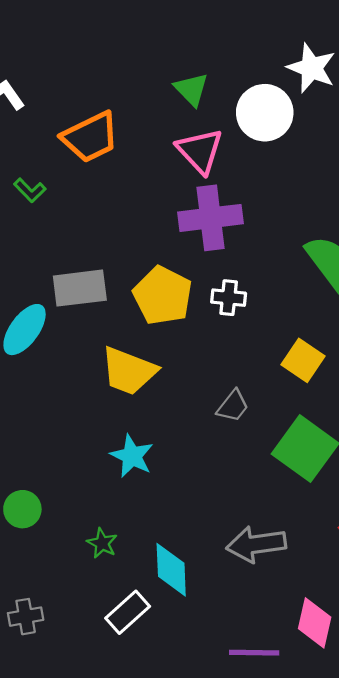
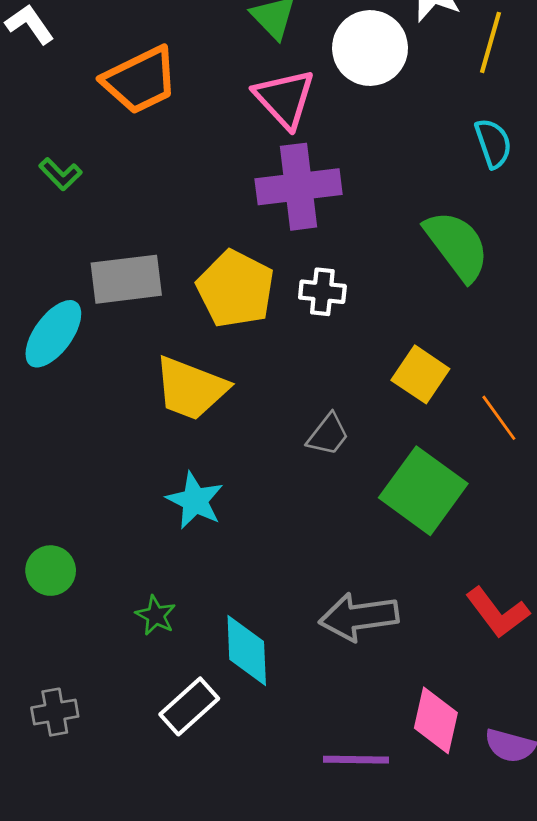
green L-shape: (30, 190) -> (60, 174), moved

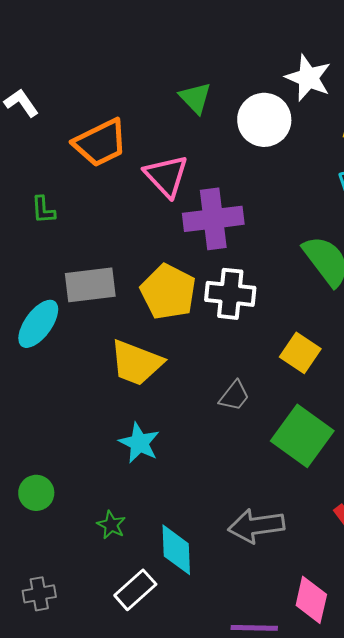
pink triangle: (285, 98) -> (166, 176), moved
green L-shape: (60, 174) -> (43, 210), turned 40
white cross: (322, 292) -> (230, 294), size x1.5

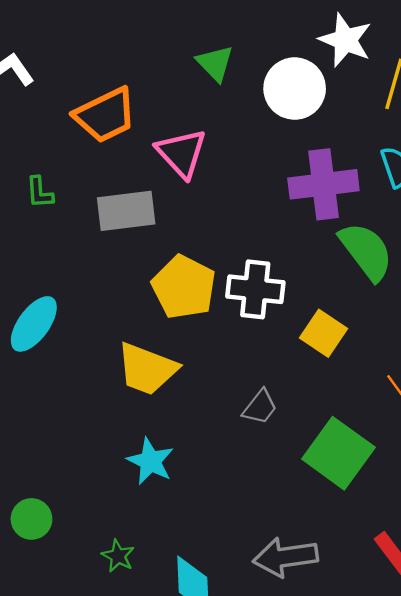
purple cross: (213, 219) -> (323, 184), moved
gray rectangle: (90, 285) -> (126, 211), moved
yellow square: (300, 353) -> (323, 333), moved

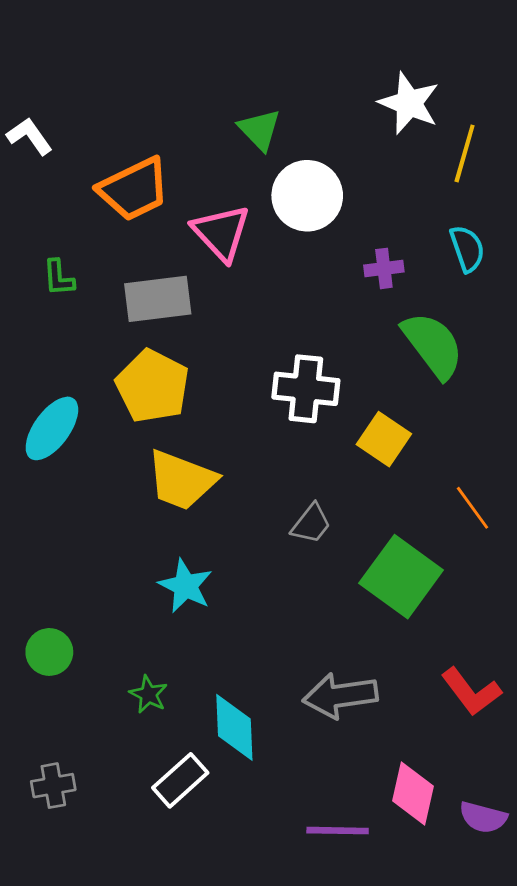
white circle: (295, 89) -> (307, 196), moved
purple cross: (323, 184) -> (384, 268), size x0.5
yellow pentagon: (184, 287) -> (152, 386), moved

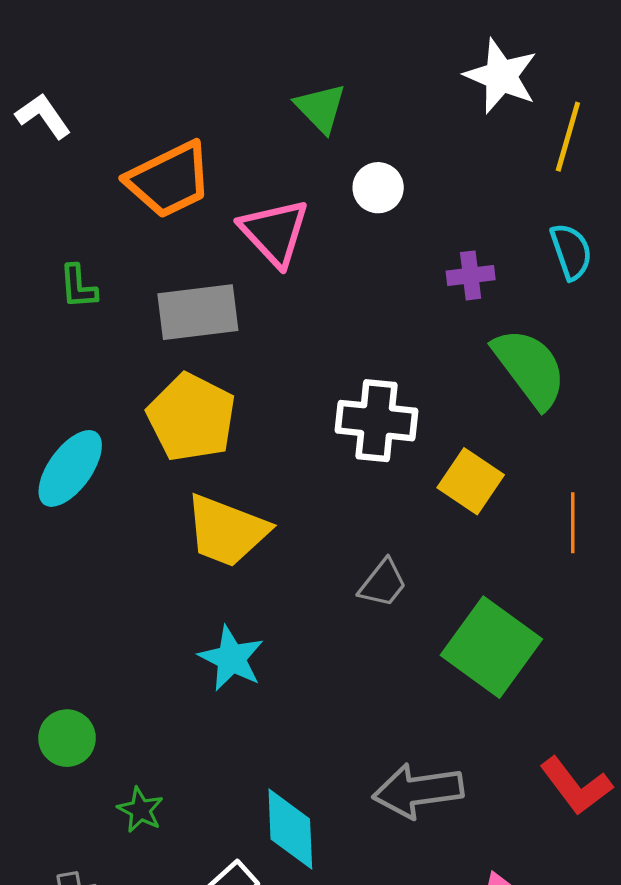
white circle: (307, 196) -> (378, 188), size x0.6
orange line: (473, 508) -> (573, 523), moved, turned 36
green star: (148, 694) -> (140, 810), moved

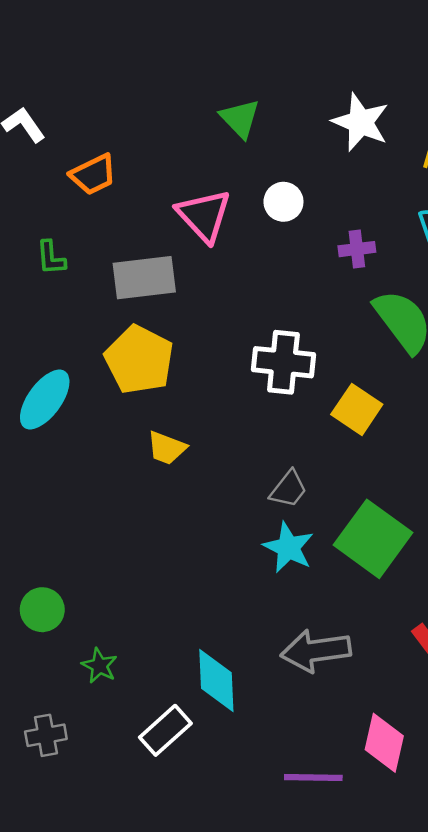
white star: (501, 76) -> (361, 122), moved
orange trapezoid: (169, 180) -> (93, 174), moved, size x0.7
white circle: (378, 188) -> (283, 202), moved
yellow trapezoid: (227, 531) -> (167, 448), size x0.6
cyan star: (231, 658) -> (288, 547), moved

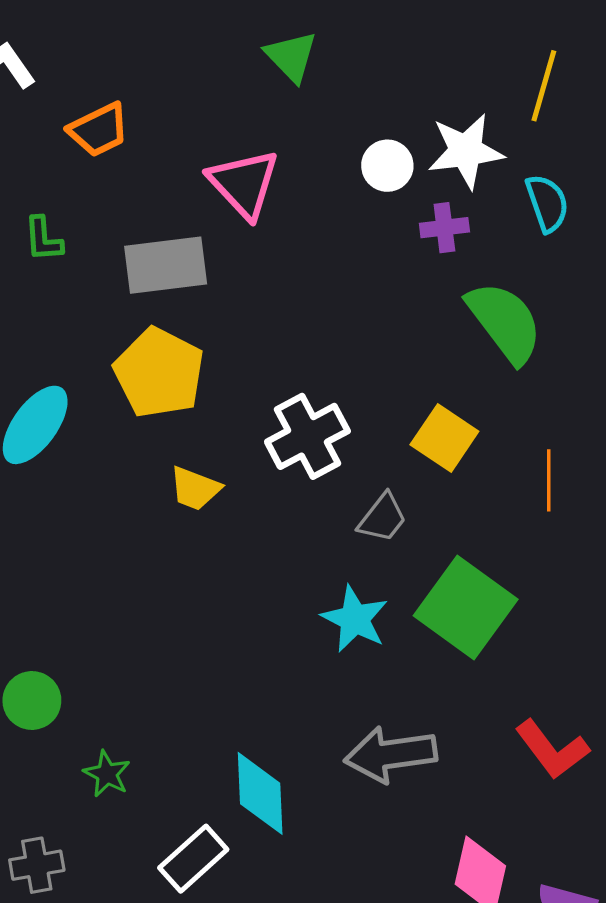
white star: (361, 122) -> (466, 151), moved, turned -30
white circle: (283, 202) -> (387, 166), moved
white cross: (283, 362) -> (307, 436), moved, turned -34
gray trapezoid: (288, 489) -> (382, 518), moved

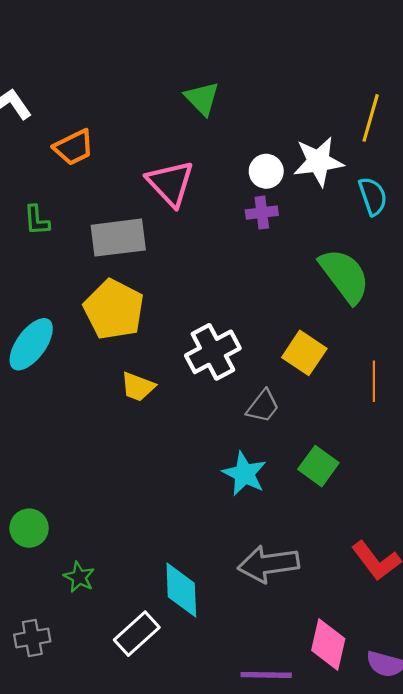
purple cross: (444, 228) -> (262, 213), moved
green square: (466, 608) -> (318, 466), size x0.6

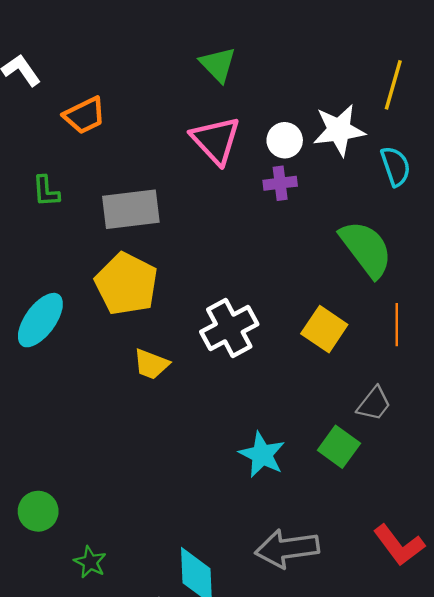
pink triangle: (170, 183) -> (216, 140), moved
orange line: (374, 381) -> (397, 325), moved
gray trapezoid: (263, 406) -> (374, 404), moved

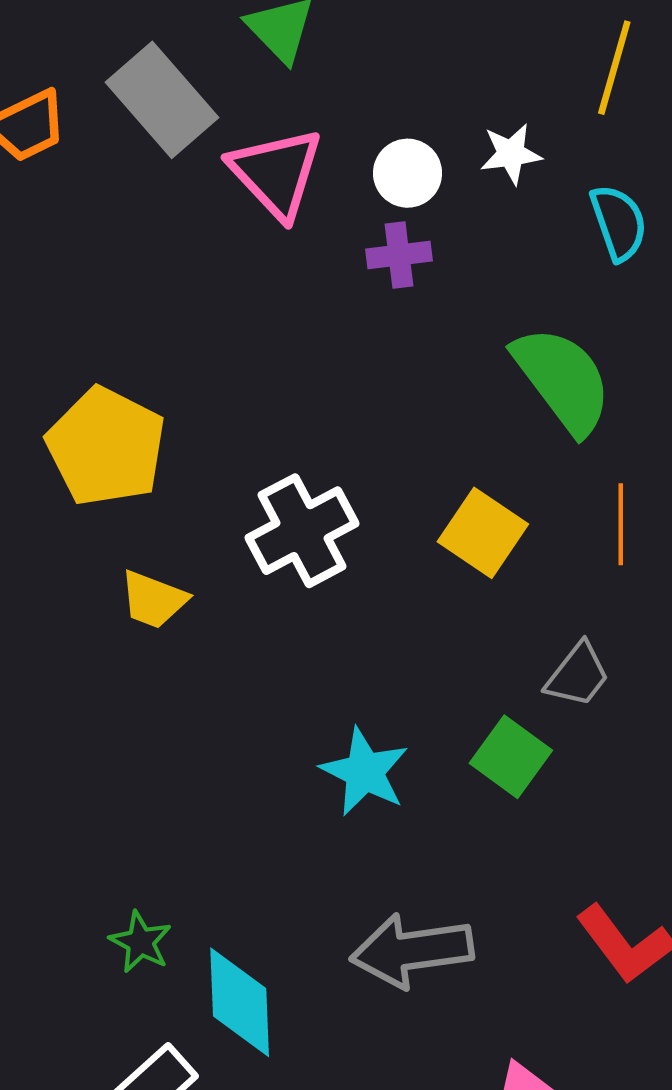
white star: (339, 130) -> (511, 154), size x0.6
gray rectangle: (131, 209) -> (162, 100), moved, turned 56
green star: (90, 562) -> (141, 942), moved

